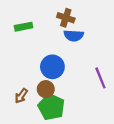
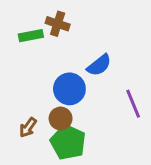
brown cross: (66, 18) -> (58, 24), moved
blue semicircle: (74, 36) -> (99, 65), moved, turned -42

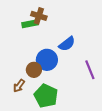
green rectangle: (31, 36) -> (30, 24), moved
brown circle: (61, 119) -> (34, 70), moved

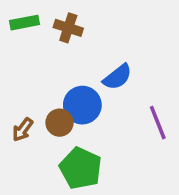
green rectangle: (30, 24) -> (24, 23), moved
brown arrow: (19, 86) -> (23, 130), moved

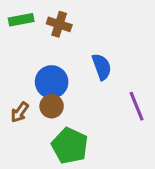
blue semicircle: (117, 77) -> (102, 67), turned -72
blue circle: (82, 105) -> (52, 82), moved

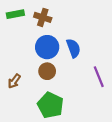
blue circle: (52, 82) -> (47, 47), moved
brown circle: (52, 106) -> (47, 71), moved

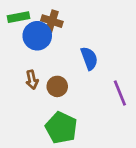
blue circle: (47, 47) -> (37, 36), moved
brown arrow: (14, 81) -> (32, 80), moved, turned -48

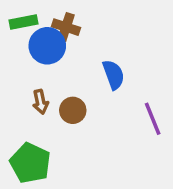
green pentagon: (61, 128) -> (30, 163), moved

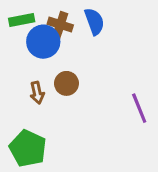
blue semicircle: (114, 75) -> (94, 21), moved
brown circle: (73, 110) -> (66, 83), moved

